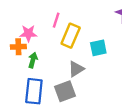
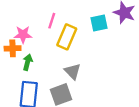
cyan square: (98, 48) -> (99, 23), moved
gray triangle: (76, 69) -> (73, 71), turned -42

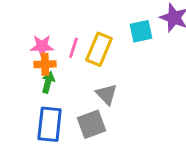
pink line: (52, 21) -> (74, 48), moved
orange cross: (13, 48) -> (45, 64), moved

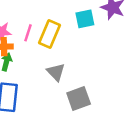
gray square: (92, 124) -> (79, 99), moved

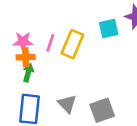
gray triangle: (56, 72) -> (67, 104), moved

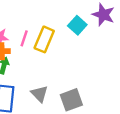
cyan square: (109, 29) -> (77, 25), turned -36

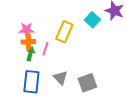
pink line: (24, 38) -> (45, 49), moved

